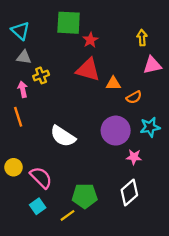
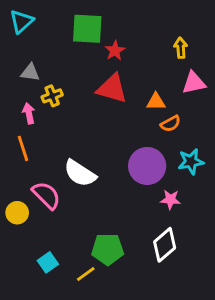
cyan triangle: (20, 31) -> (22, 21), moved, turned 36
orange triangle: (113, 84) -> (156, 102), moved
pink semicircle: (41, 178) -> (46, 195), moved

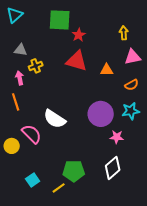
orange semicircle: (170, 124) -> (132, 85), moved

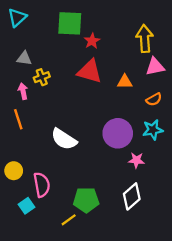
yellow arrow: (124, 33) -> (145, 39), size x1.6
pink semicircle: (32, 134) -> (42, 185), moved, turned 35
cyan square: (33, 180) -> (27, 206), moved

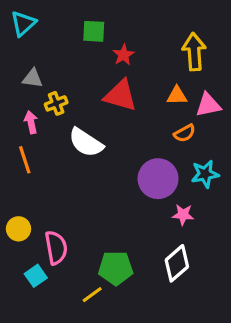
green square: (70, 23) -> (94, 31), size x0.7
pink triangle: (155, 67) -> (208, 105), moved
orange triangle: (125, 82) -> (177, 96), moved
orange semicircle: (154, 99) -> (185, 133), moved
white semicircle: (64, 139) -> (86, 143), moved

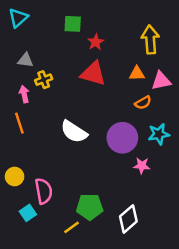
white semicircle: (86, 143) -> (74, 132), moved
white diamond: (177, 263) -> (128, 219), moved

